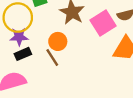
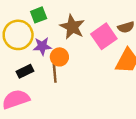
purple star: (19, 37) -> (42, 46), moved
brown line: (52, 57) -> (55, 73), turned 30

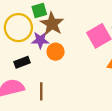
brown star: (72, 27) -> (52, 24), moved
brown line: (55, 73) -> (41, 91), moved

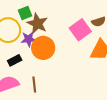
orange circle: (56, 52) -> (43, 48), size x1.5

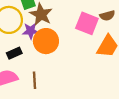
pink square: (80, 30) -> (87, 23), turned -35

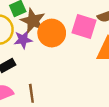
orange circle: (46, 41) -> (52, 33), moved

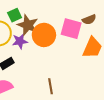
brown line: (31, 93) -> (50, 86), moved

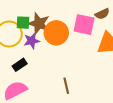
green square: (15, 15) -> (23, 23), moved, turned 32

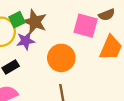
green square: (23, 23) -> (17, 20), turned -32
orange circle: (56, 33) -> (61, 58), moved

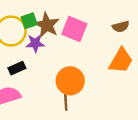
pink square: (86, 26) -> (74, 29), moved
orange circle: (61, 58) -> (70, 81), moved

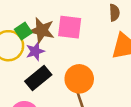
brown semicircle: (121, 27) -> (114, 13), turned -63
black rectangle: (17, 68) -> (38, 78), moved, size x1.5

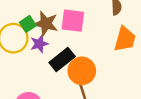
black rectangle: (38, 78) -> (62, 59), moved

